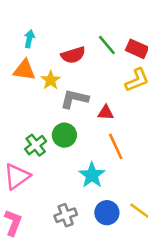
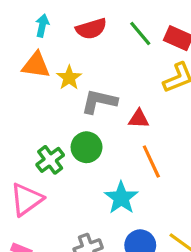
red semicircle: (73, 55) -> (91, 29), moved

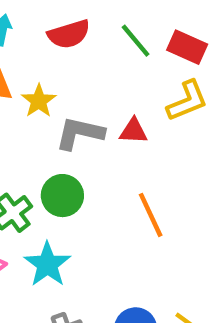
red triangle: (139, 119) -> (133, 131), moved
cyan star: (121, 198) -> (47, 264), moved

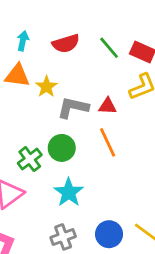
orange line: (151, 215) -> (108, 142), moved
cyan star: (47, 264) -> (69, 192), moved

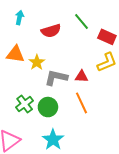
cyan arrow: (23, 41) -> (19, 18), moved
green line: (109, 48) -> (82, 22), moved
green cross: (30, 159) -> (25, 104), moved

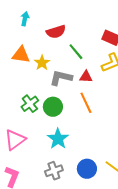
green line: (82, 22) -> (76, 52), moved

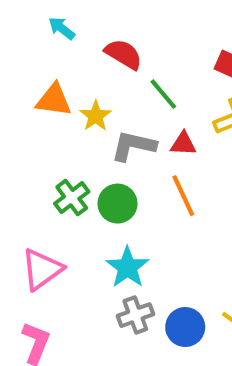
cyan arrow: (25, 19) -> (62, 28), turned -64
red semicircle: (56, 32) -> (123, 54), turned -132
gray cross: (54, 171) -> (135, 315), moved

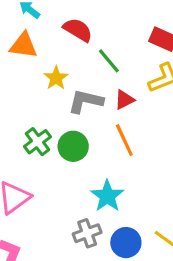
orange triangle: (54, 100) -> (23, 45), moved
red triangle: (183, 144) -> (124, 100), turned -30
cyan star: (127, 267) -> (107, 196), moved

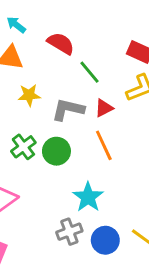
yellow star: (56, 78) -> (29, 95), moved, turned 30

